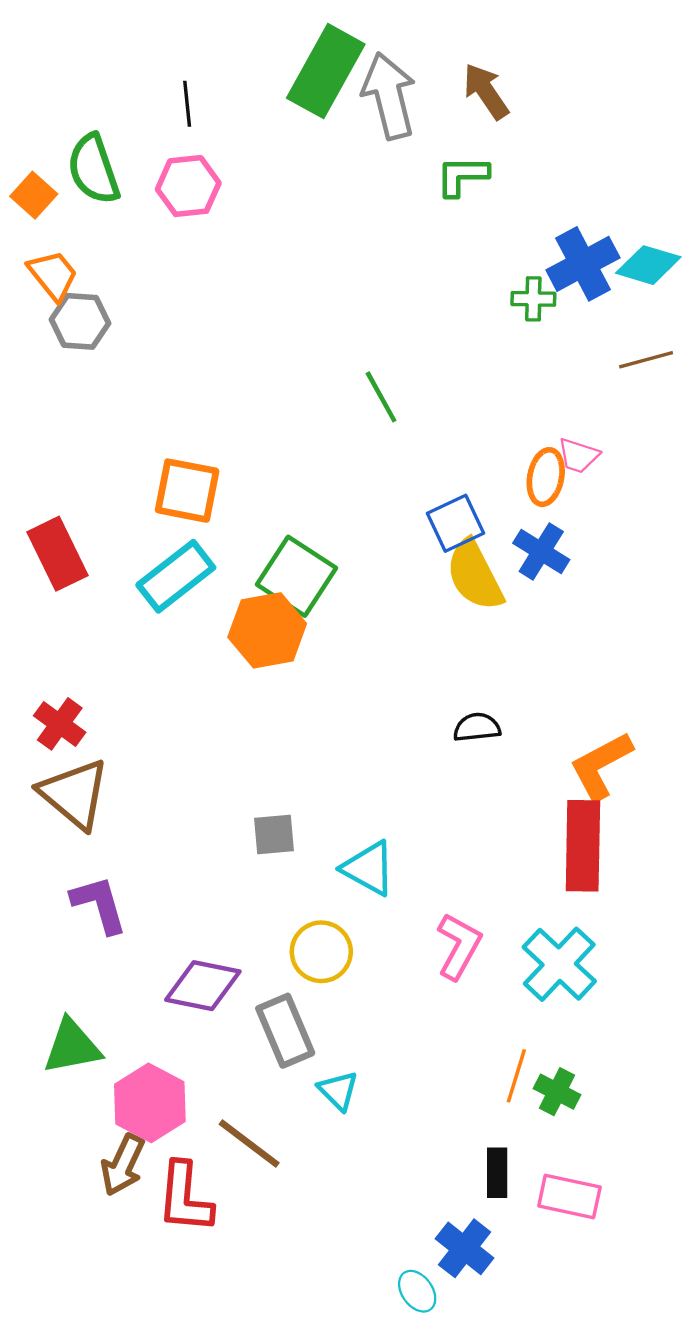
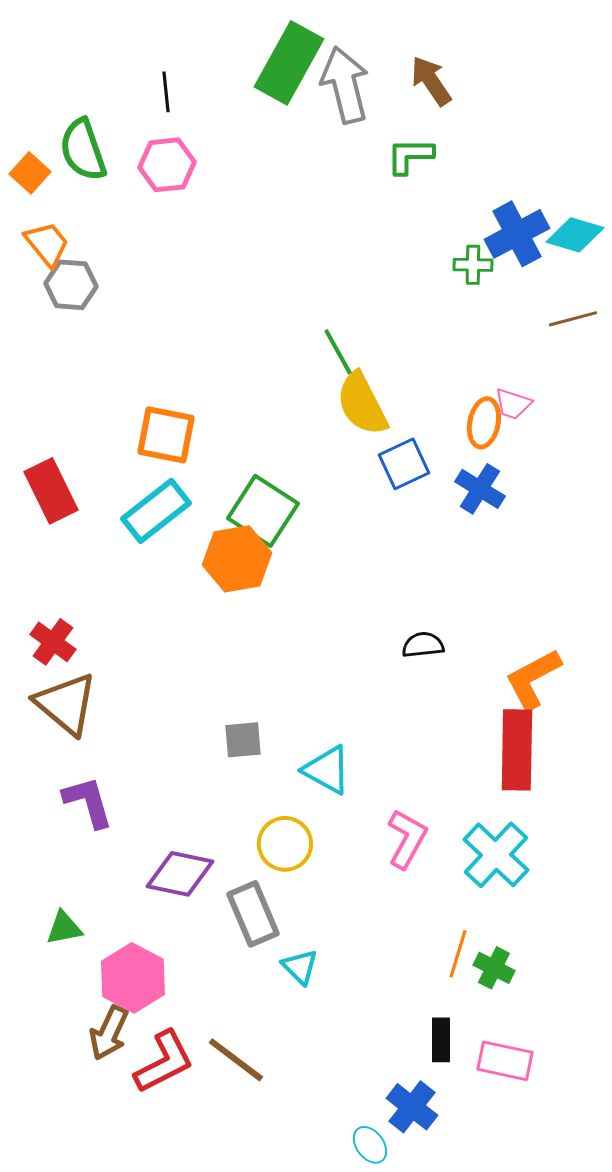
yellow semicircle: (475, 575) -> (362, 404), moved
green triangle: (72, 1047) -> (64, 928), size x0.7
brown line: (249, 1143) -> (236, 1060), moved
red L-shape: (185, 1198) -> (164, 1062), turned -122

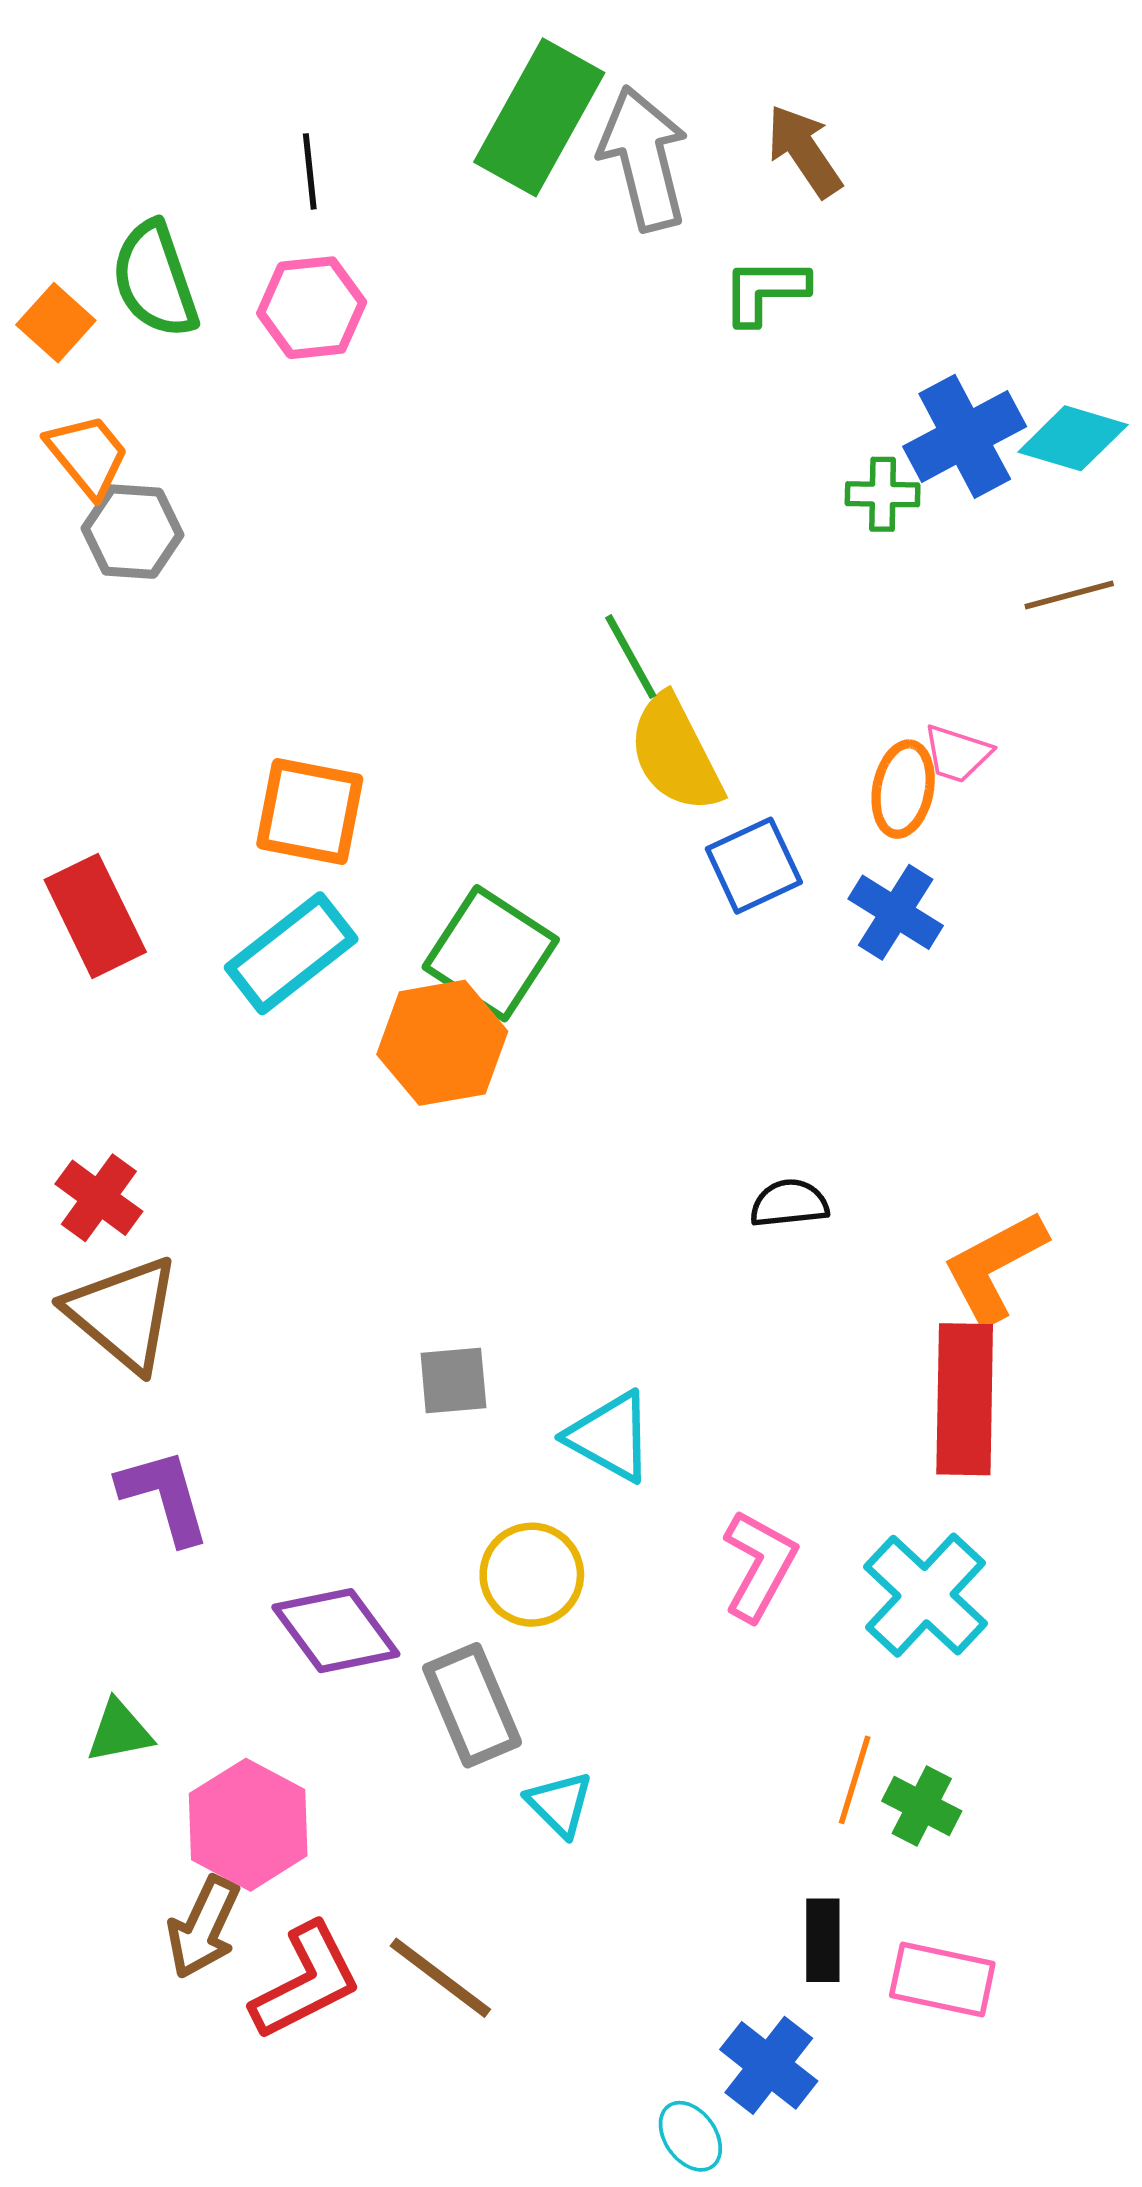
purple diamond: (180, 874) -> (336, 1631), turned 42

